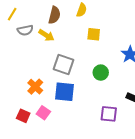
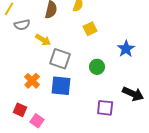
yellow square: (94, 34) -> (90, 29), turned -32
yellow arrow: (46, 35) -> (43, 40), moved
pink square: (43, 113) -> (37, 121), moved

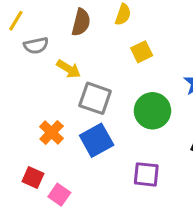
green circle: (97, 67) -> (152, 111), size x1.5
blue square: (61, 86) -> (97, 140), turned -35
purple square: (105, 108) -> (146, 174), moved

